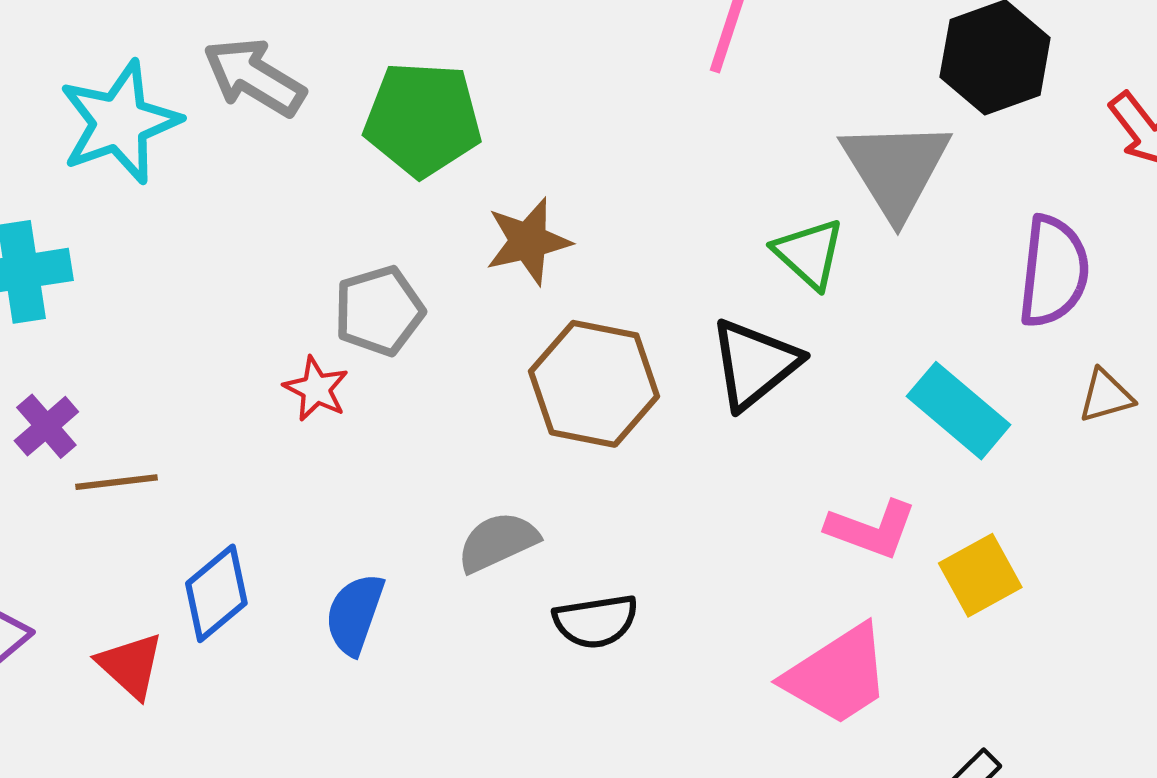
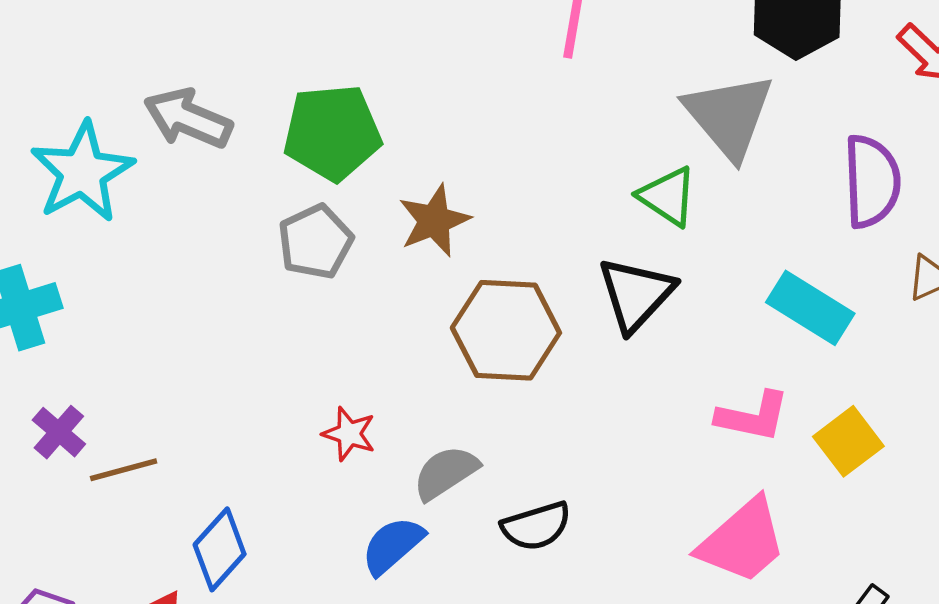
gray pentagon: (379, 311) -> (315, 242), moved
red star: (316, 389) -> (349, 434), moved
blue semicircle: (355, 614) -> (393, 546), moved, turned 38

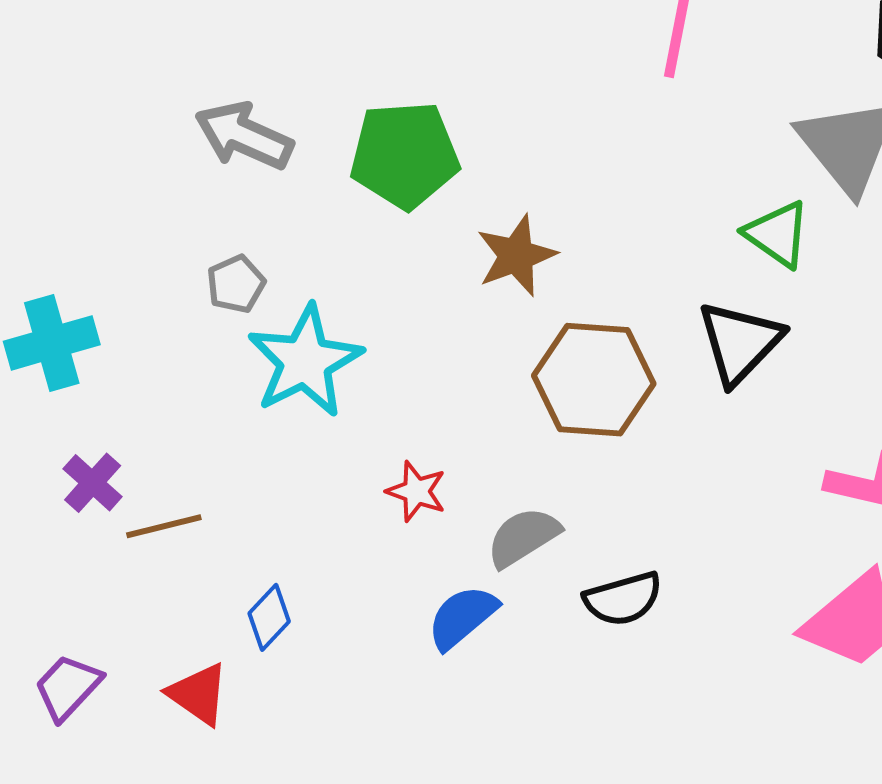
cyan star: (82, 172) -> (305, 361), moved
gray pentagon: (315, 242) -> (236, 284), moved, size x0.7
blue diamond: (220, 549) -> (269, 617), size x0.7

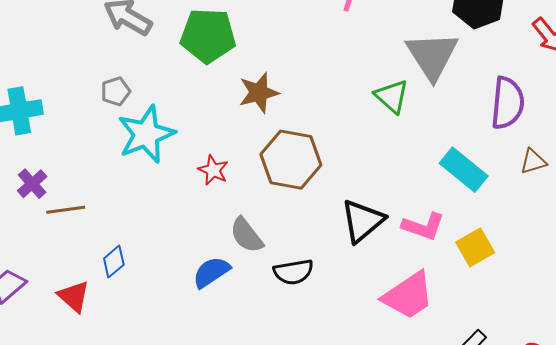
black triangle: (740, 342) -> (363, 221), moved
red star: (416, 491) -> (213, 170), moved
gray semicircle: (523, 537) -> (247, 235), turned -102

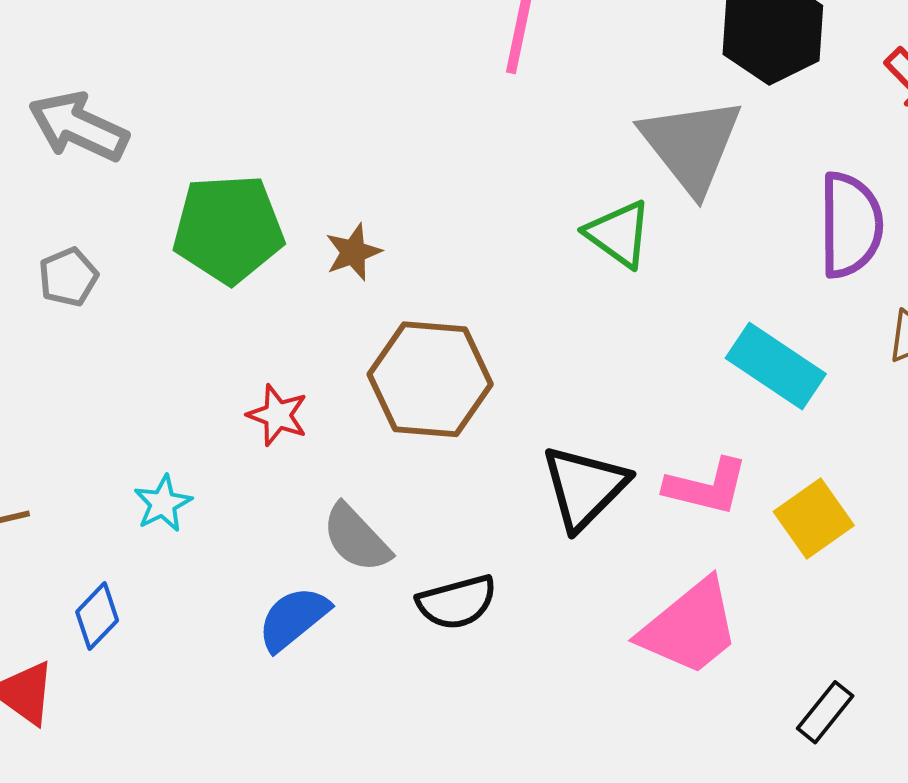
green pentagon: (208, 36) -> (228, 229), moved
brown star: (259, 93) -> (353, 252), size x0.7
cyan star: (146, 134) -> (163, 504), moved, size x0.5

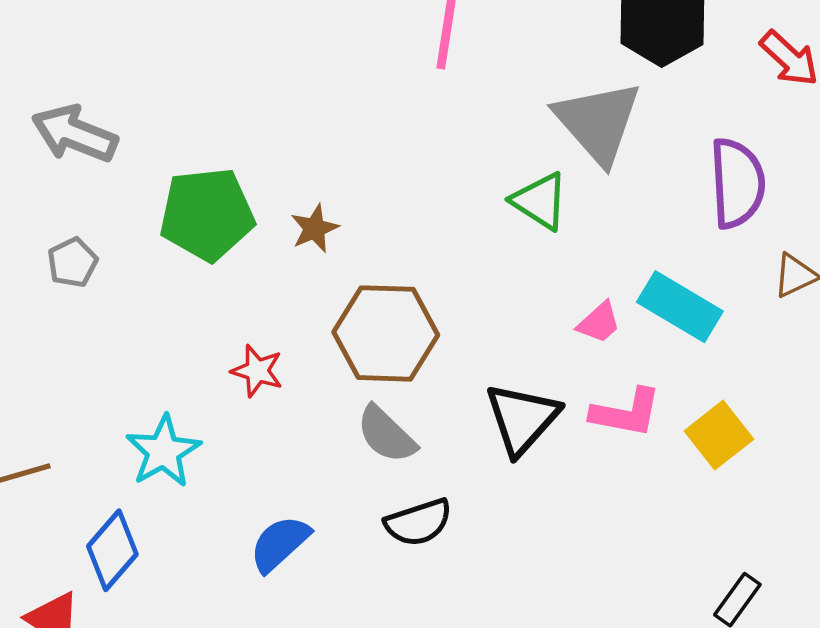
cyan star: (163, 504) -> (163, 451), size x1.5
gray semicircle: (356, 538) -> (386, 434), moved
blue diamond: (97, 616) -> (112, 550), size x1.4
pink trapezoid: (690, 627) -> (599, 323), moved, size x0.5

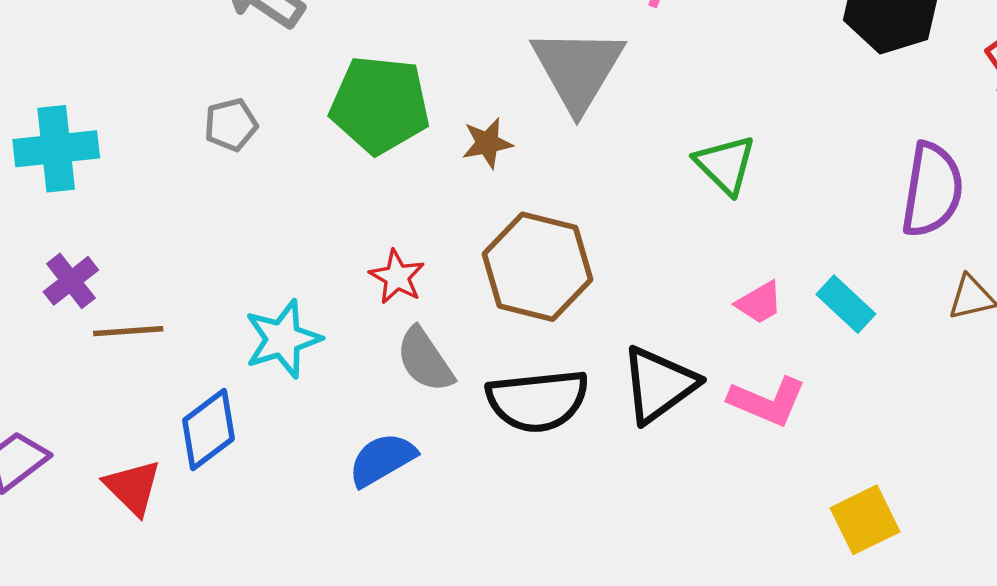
gray triangle: (598, 122) -> (578, 69), moved
cyan rectangle: (680, 307) -> (846, 304), size x0.7
gray semicircle: (386, 434) -> (425, 360), moved
yellow square: (719, 435) -> (865, 520), moved
black semicircle: (418, 522) -> (538, 401), moved, size x1.4

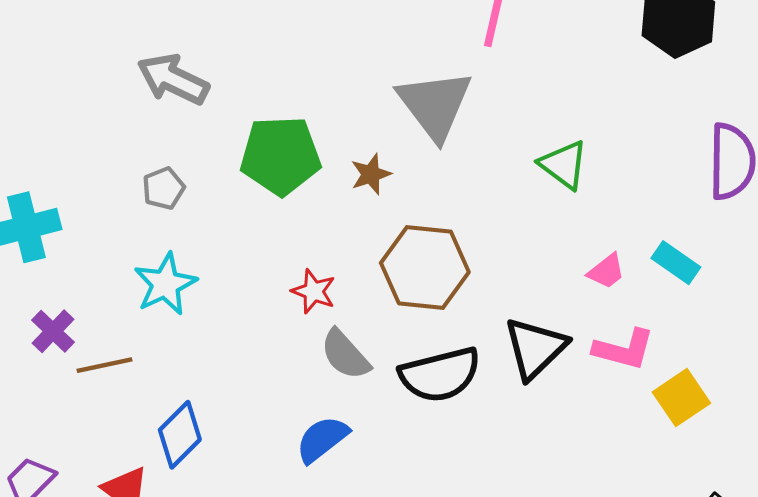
cyan star: (283, 339) -> (165, 284), moved
yellow square: (865, 520) -> (681, 398), moved

